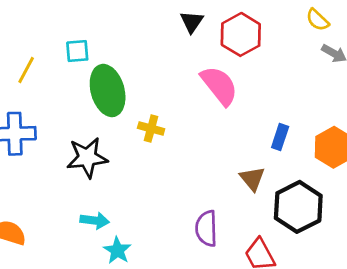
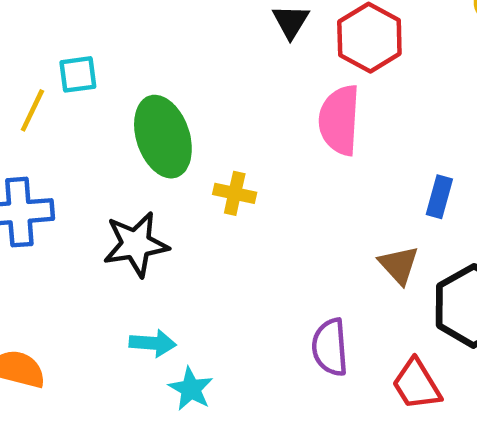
cyan square: (77, 51) -> (78, 74), moved
pink semicircle: (219, 86) -> (339, 120), turned -135

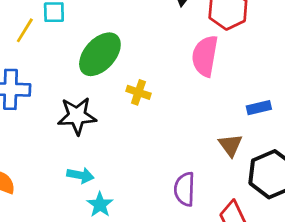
green ellipse: (163, 137) -> (100, 54), turned 54
blue rectangle: (439, 197) -> (259, 108), turned 55

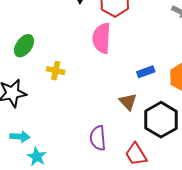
green ellipse: (100, 54) -> (24, 46), size x0.7

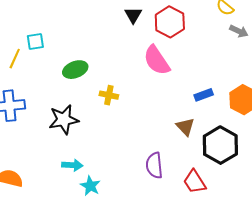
pink semicircle: (102, 38) -> (157, 60), turned -36
green ellipse: (24, 46) -> (75, 70), turned 35

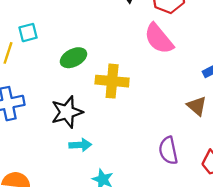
yellow cross: (109, 95) -> (112, 81), size x1.6
cyan arrow: (72, 165) -> (80, 145), moved

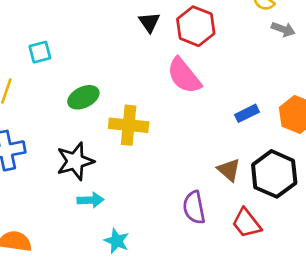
cyan square: (28, 33) -> (40, 52), moved
brown triangle: (197, 106) -> (229, 170), moved

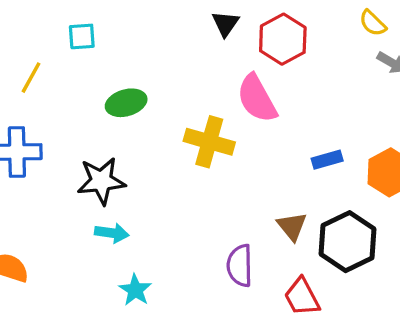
yellow cross: (129, 125) -> (209, 142), moved

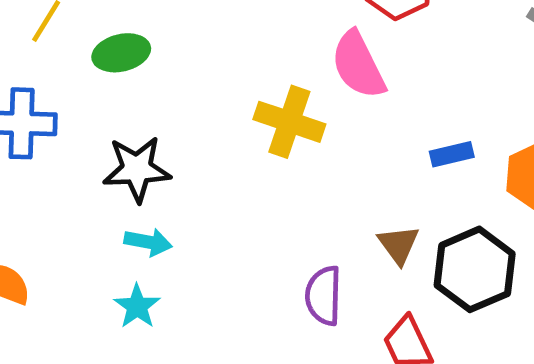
green ellipse: (126, 103) -> (121, 53), moved
cyan star: (135, 290) -> (137, 306), moved

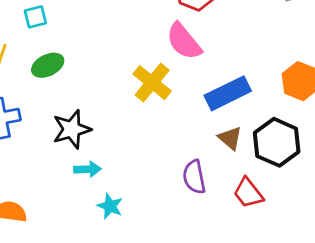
yellow cross: (289, 122) -> (152, 83), turned 33
blue rectangle: (452, 154) -> (228, 93), moved, size x1.8
cyan star: (137, 306) -> (110, 206), moved

